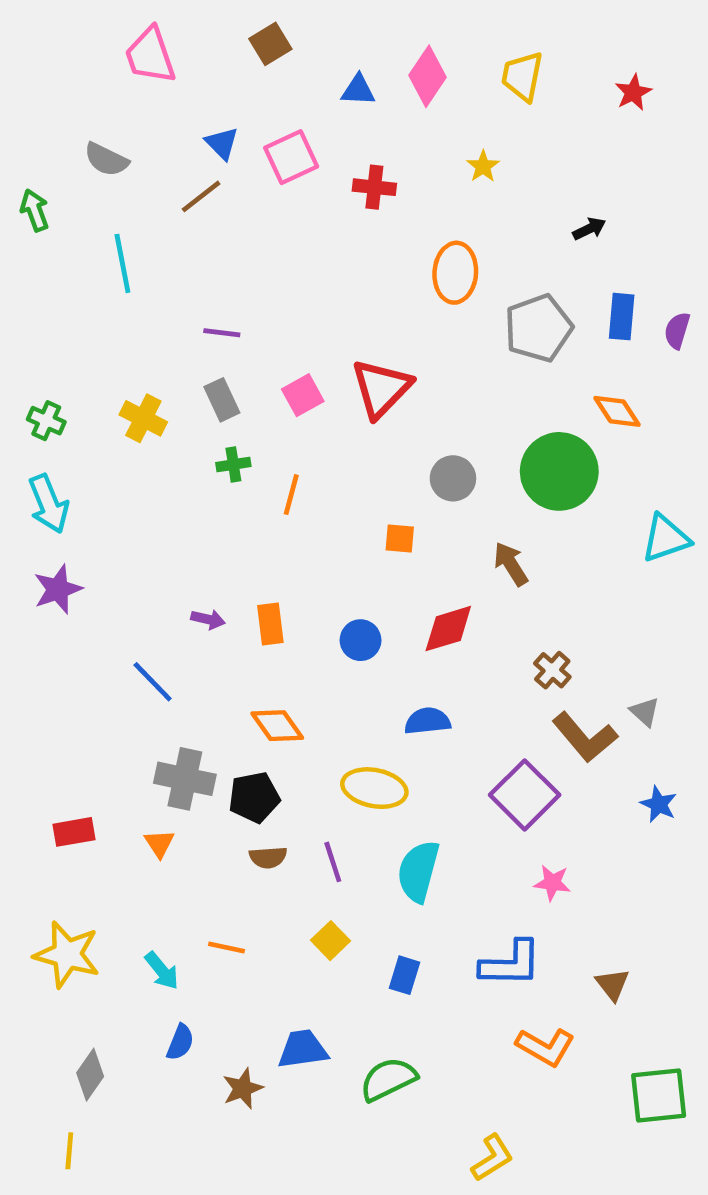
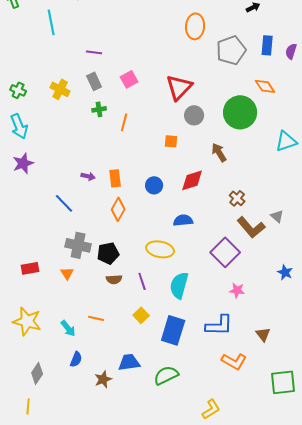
red triangle: (381, 388) -> (179, 87), moved
orange diamond: (277, 726) -> (118, 209), moved, turned 65
blue star: (659, 804) -> (285, 272), moved
blue rectangle: (404, 975) -> (173, 330), size x1.8

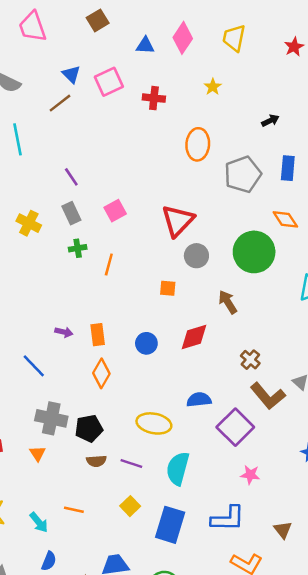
purple line: (94, 52) -> (71, 177), turned 49
blue semicircle: (183, 220) -> (199, 400), moved
purple line: (142, 281) -> (131, 463), turned -54

